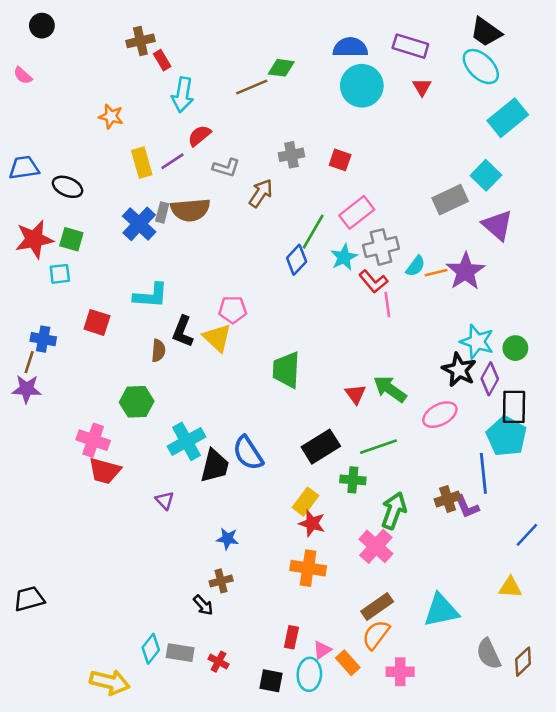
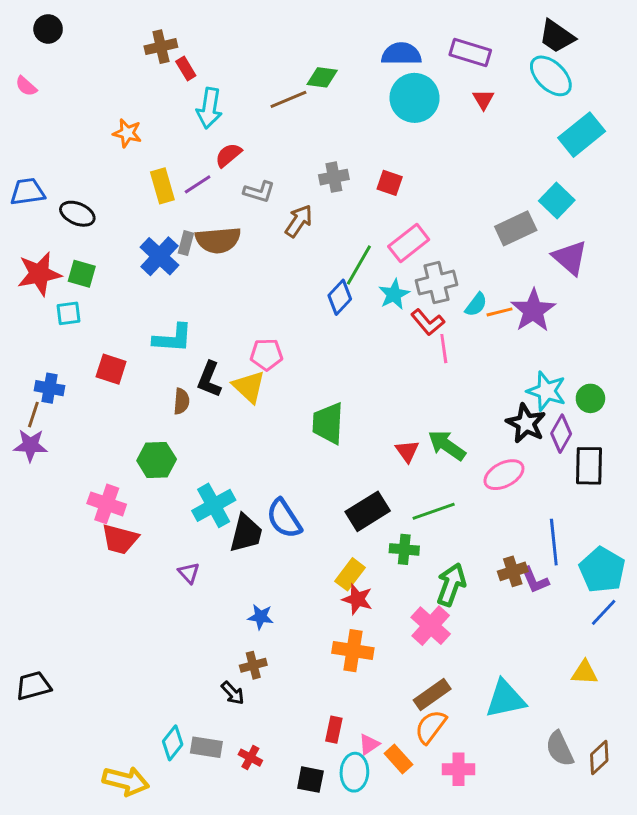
cyan pentagon: (506, 436) -> (602, 570), moved

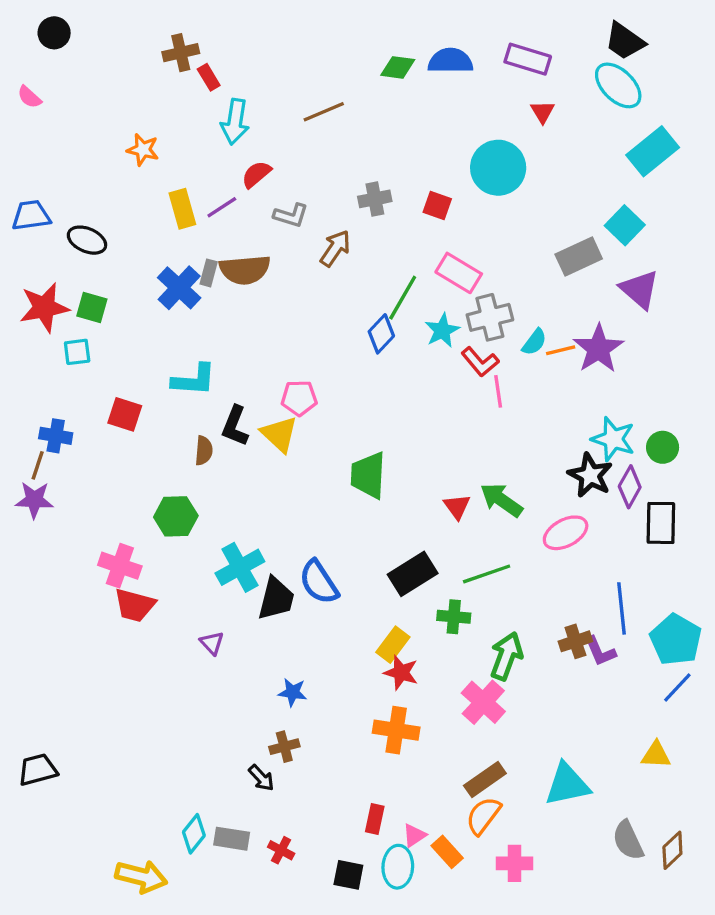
green diamond: (322, 77) -> (398, 67), moved
cyan circle: (415, 98) -> (498, 168), moved
pink rectangle: (409, 243) -> (459, 273), turned 69

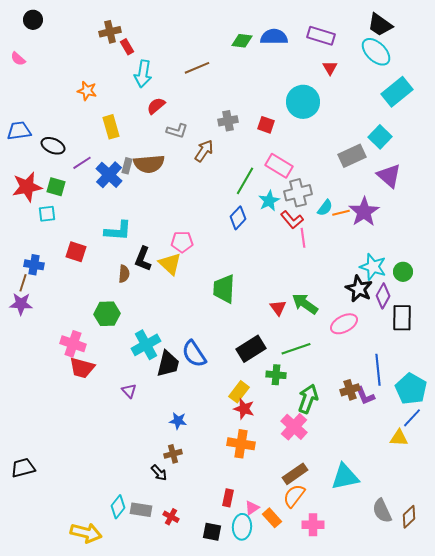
purple line: (222, 207) -> (82, 163), moved
blue diamond: (381, 334) -> (238, 218), moved
yellow triangle: (656, 755) -> (399, 438), moved

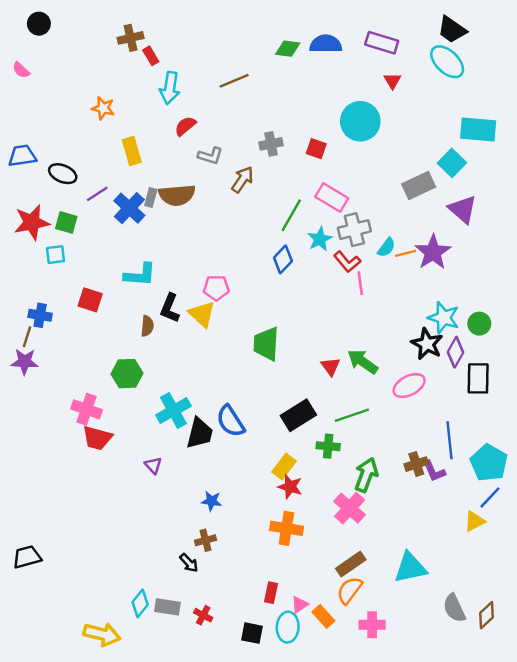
cyan rectangle: (397, 92) -> (478, 130), moved, turned 44
yellow triangle: (399, 438) -> (475, 521), turned -30

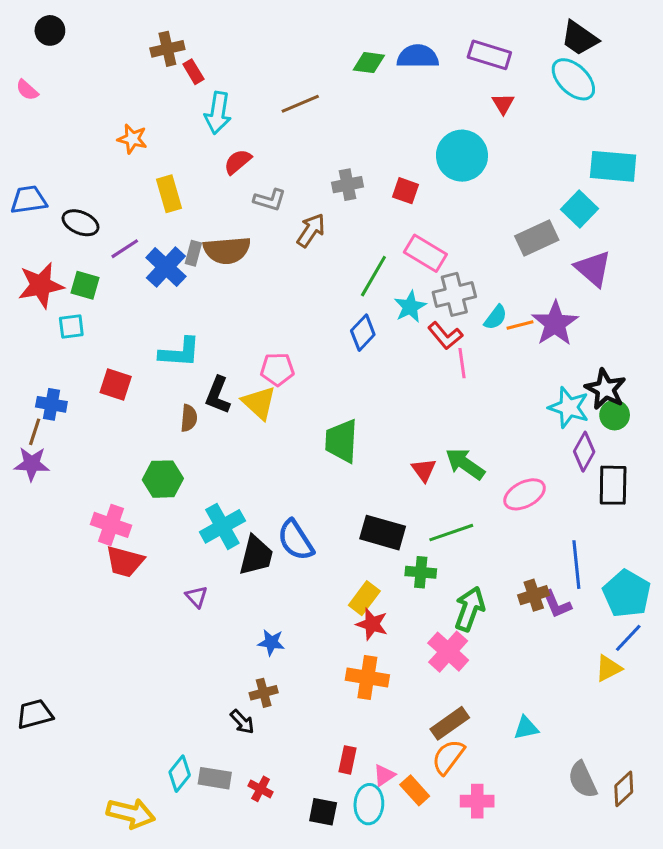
black star: (427, 344) -> (605, 389), moved
black rectangle: (298, 415) -> (383, 533), turned 48
cyan triangle: (410, 568) -> (526, 728), size x0.6

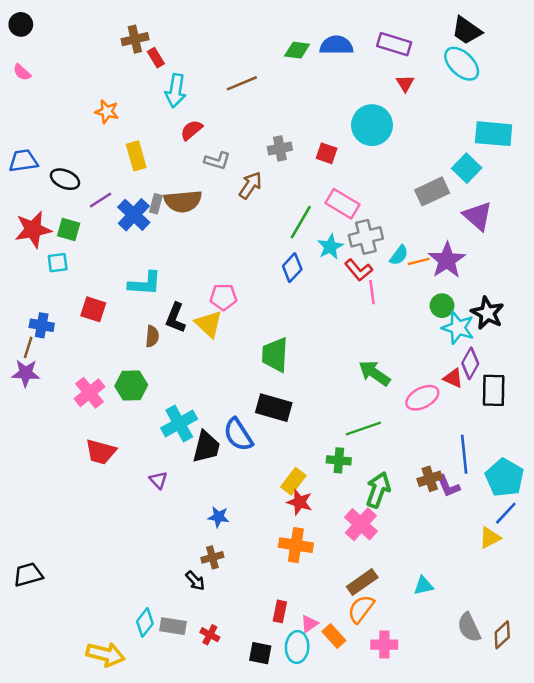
black circle: (50, 30) -> (21, 24), moved
green circle: (615, 415) -> (442, 306), moved
red triangle: (424, 470) -> (453, 378), moved, turned -30
pink cross: (111, 525) -> (90, 393), moved, turned 32
black rectangle: (383, 533) -> (274, 408), moved

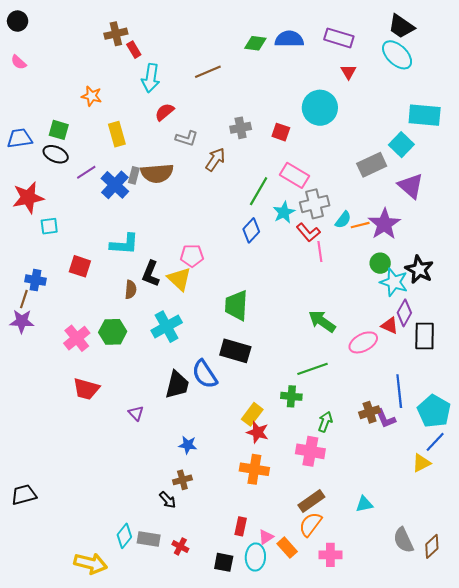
green square: (69, 229) -> (59, 130), moved
cyan cross: (179, 424) -> (167, 327), moved
green arrow: (378, 490) -> (325, 422), size x0.7
pink cross: (361, 524) -> (310, 451), turned -32

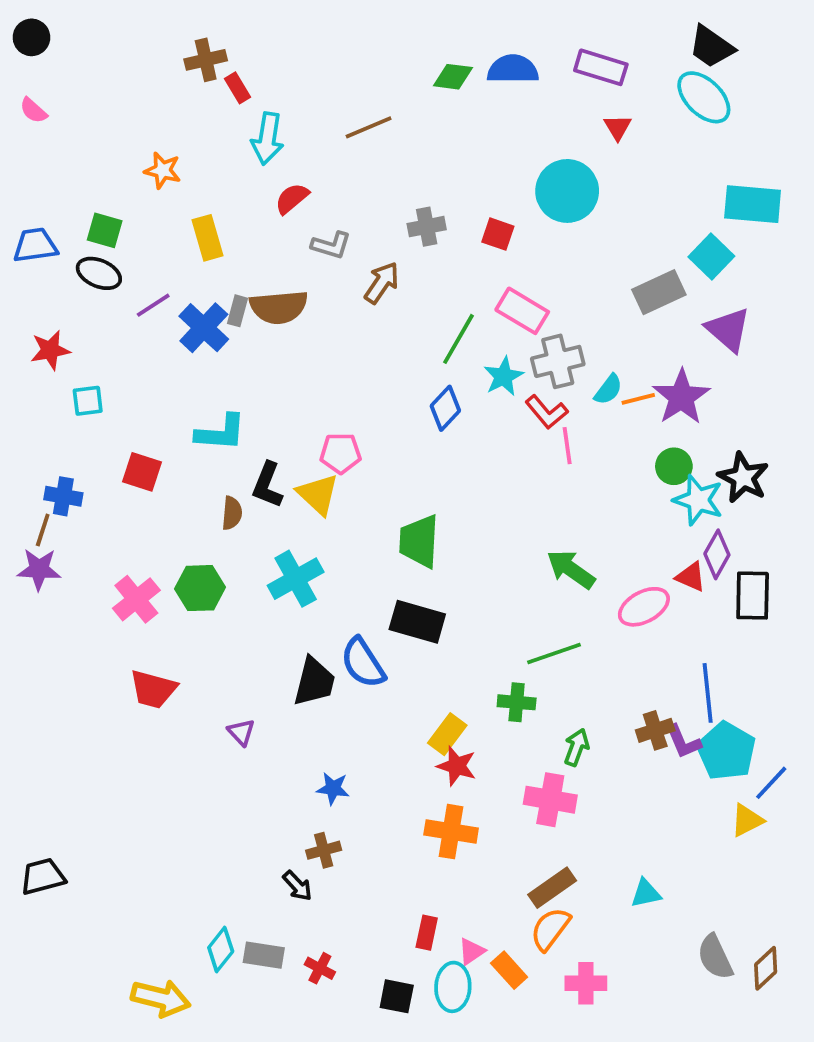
red star: (28, 198) -> (50, 350), size x0.7
cyan pentagon: (434, 411) -> (726, 751), moved

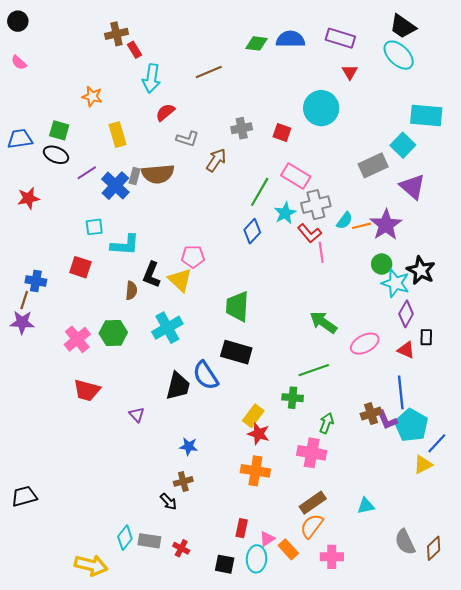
cyan square: (88, 401) -> (94, 227), moved
red triangle: (691, 577) -> (406, 350), moved
black rectangle: (753, 596) -> (426, 337), size x0.6

